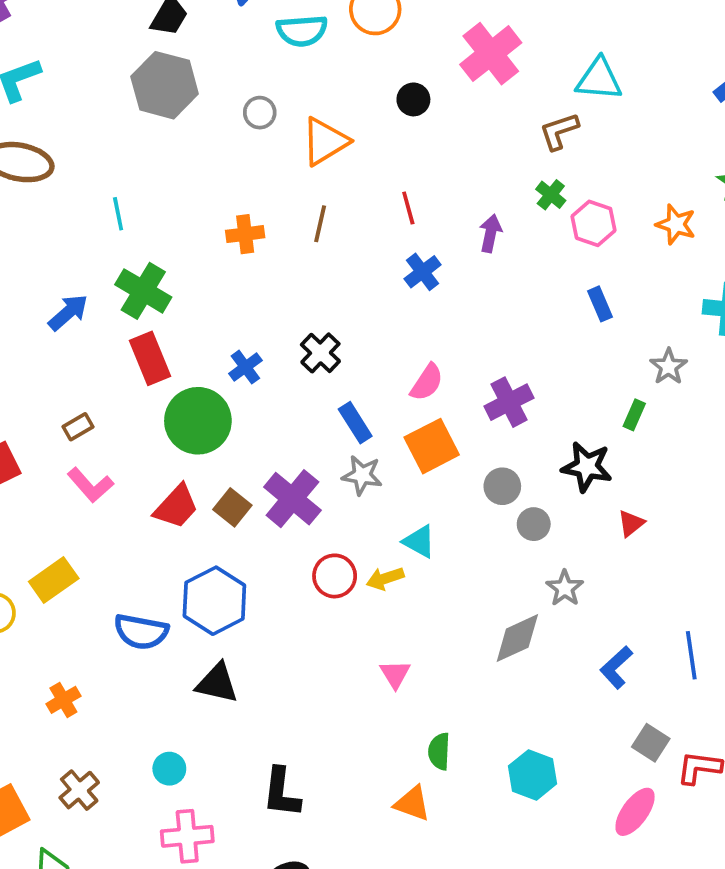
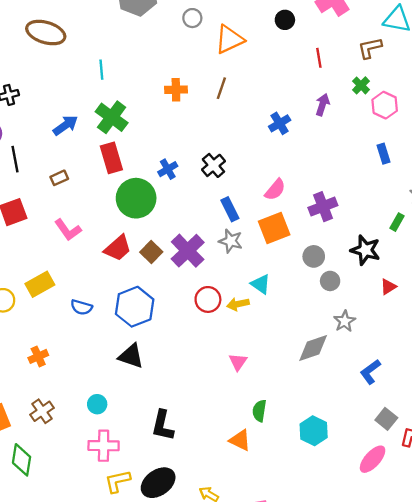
red line: (408, 208) -> (319, 58), moved
brown rectangle: (78, 427) -> (59, 178), moved
blue semicircle: (141, 632) -> (81, 307), moved, size x0.7

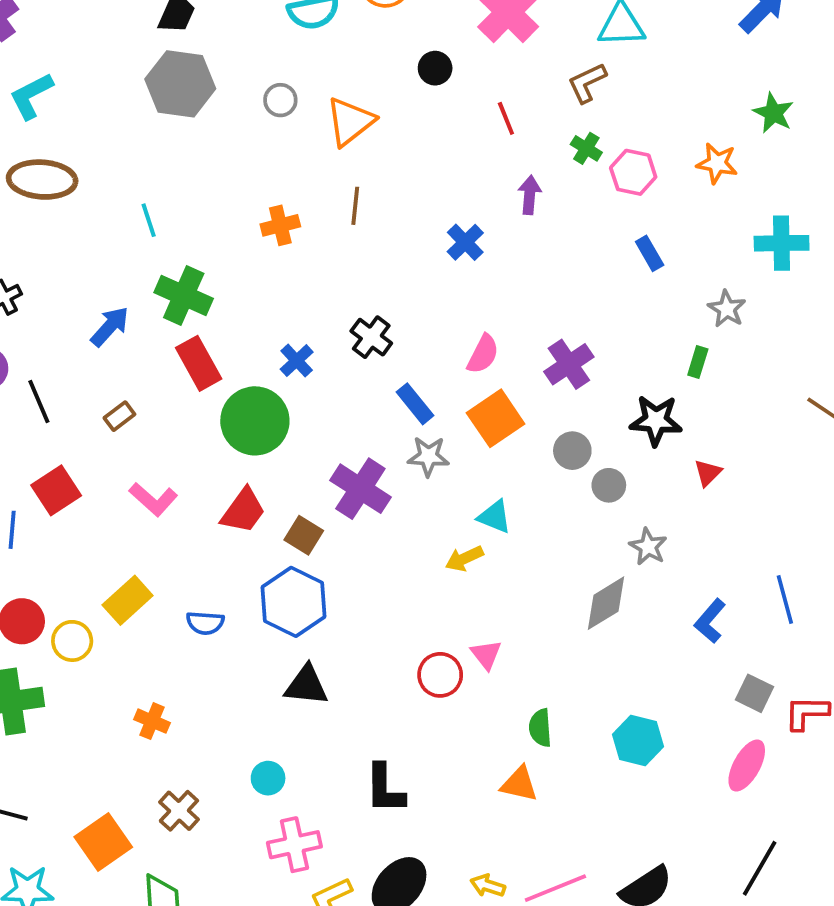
brown square: (151, 252) -> (304, 535), moved
red circle: (208, 299) -> (440, 675), moved
orange cross: (38, 356) -> (152, 721), turned -30

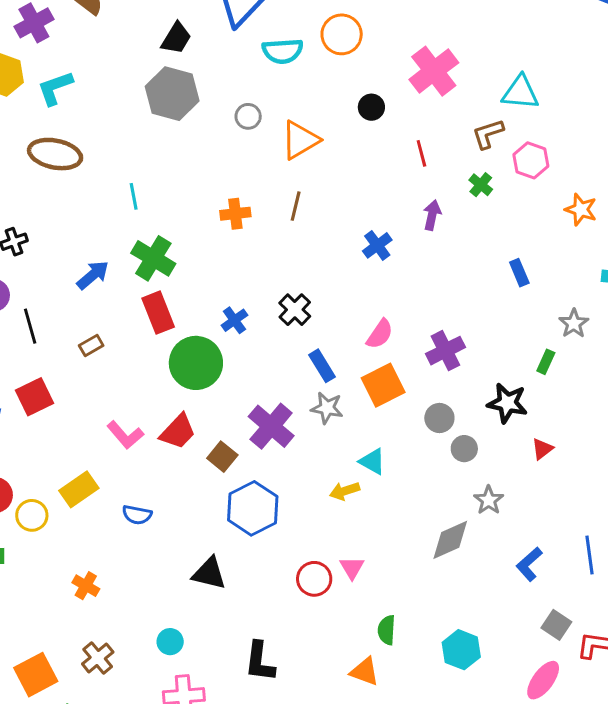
pink hexagon: (633, 172) -> (531, 160), moved
pink L-shape: (153, 499) -> (125, 435), moved
blue hexagon: (294, 602) -> (253, 508), moved

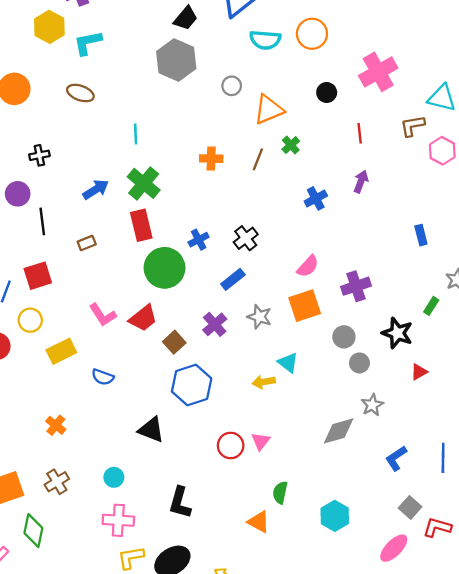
brown ellipse: (55, 154) -> (80, 93), size x0.7
green cross: (481, 185) -> (291, 145), moved
blue rectangle: (322, 366) -> (233, 279), moved, turned 75
purple cross: (271, 426) -> (215, 324), size x0.7
yellow circle: (32, 515) -> (30, 320), moved

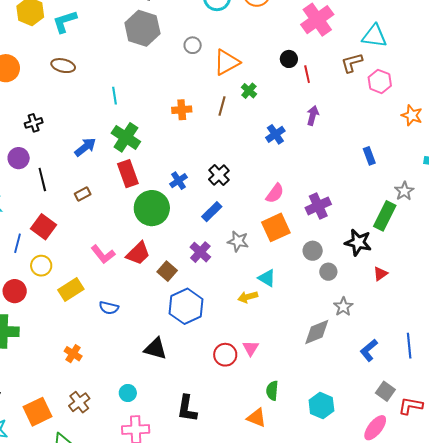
black circle: (327, 92) -> (289, 59), moved
red square: (38, 276) -> (44, 227), turned -30
green rectangle: (431, 306) -> (385, 216), size x1.8

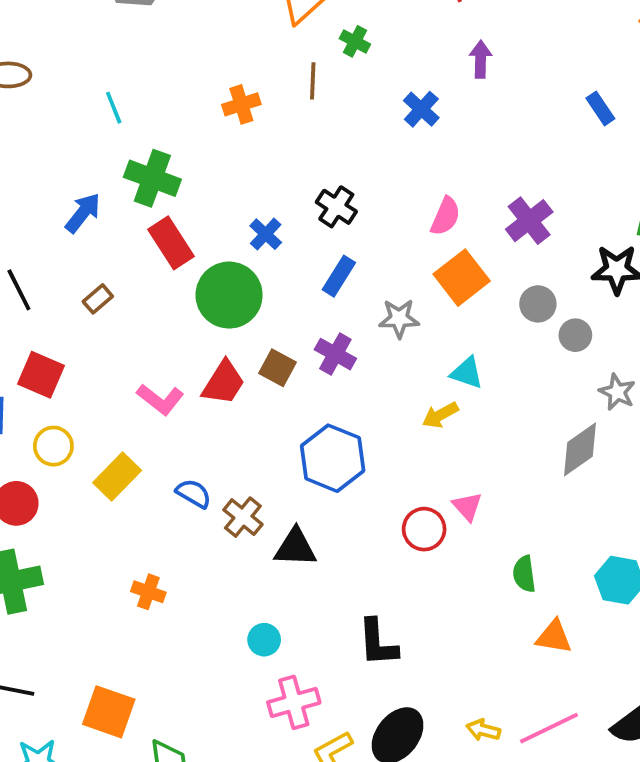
brown square: (167, 271) -> (277, 368), moved
blue semicircle: (109, 308) -> (194, 494), turned -150
brown cross: (79, 402) -> (243, 517), moved
orange square: (38, 412) -> (109, 712), turned -32
orange triangle: (257, 418) -> (554, 637), moved

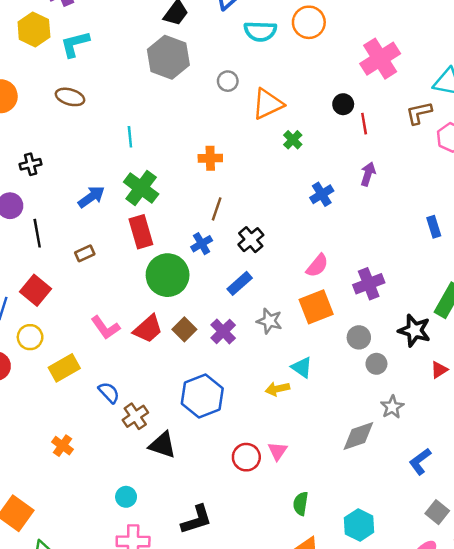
brown line: (313, 81) -> (217, 209), moved
black L-shape: (378, 643) -> (196, 520), turned -120

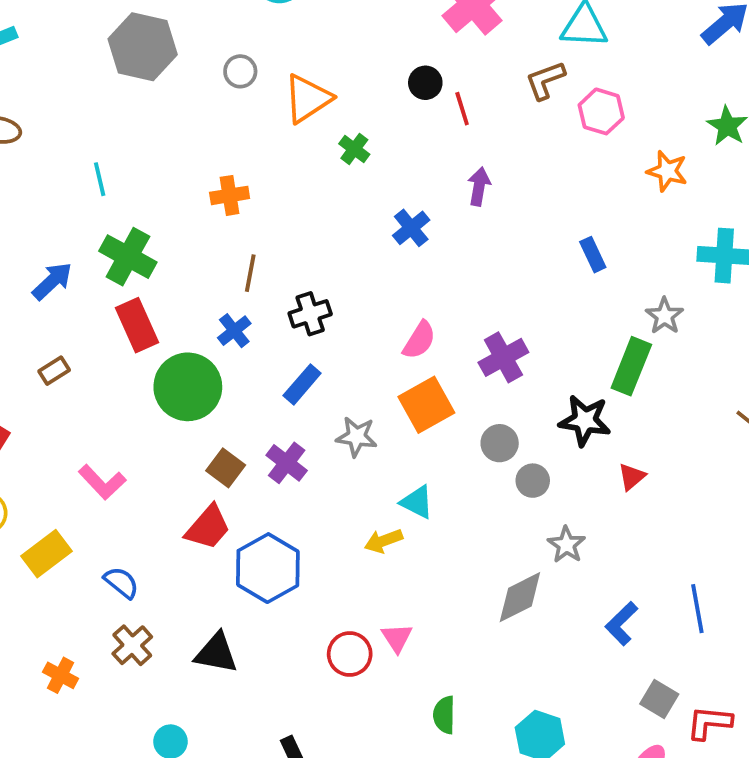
black cross: (251, 240) -> (310, 314), turned 30
red trapezoid: (148, 329) -> (208, 527), moved
brown cross: (135, 416) -> (132, 645), moved

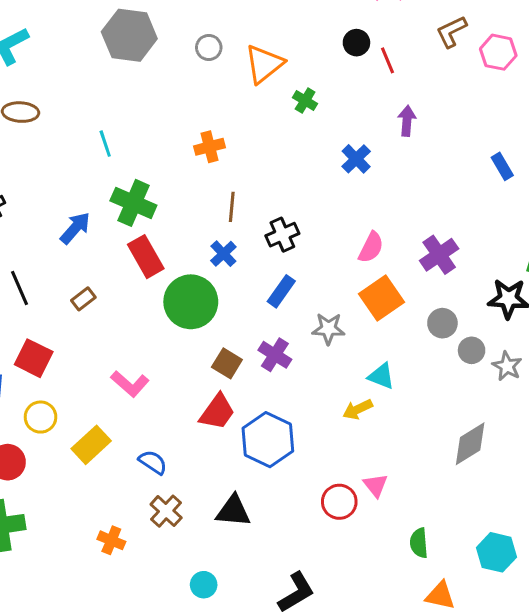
gray star: (566, 545) -> (507, 366), moved

